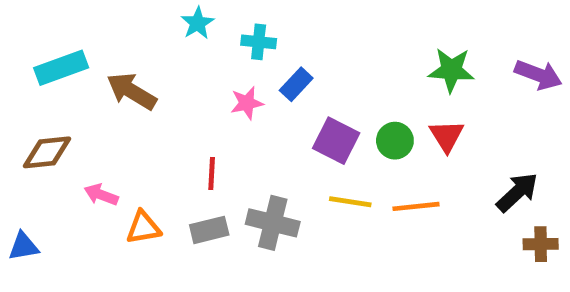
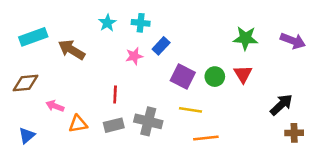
cyan star: (197, 23) -> (107, 23), moved
orange line: (416, 206) -> (206, 138), moved
blue triangle: (23, 246) -> (27, 135), moved, turned -30

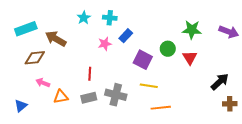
green circle: (215, 77) -> (168, 49), moved
brown diamond: (26, 83) -> (35, 58), moved

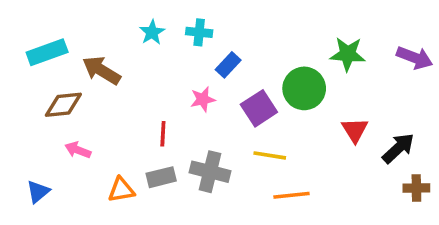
pink star: (105, 44) -> (203, 99), moved
green circle: (168, 49) -> (304, 88), size x1.5
red triangle: (190, 58) -> (355, 130), moved
purple square: (143, 60) -> (259, 108), turned 30
orange triangle: (61, 97) -> (121, 190), moved

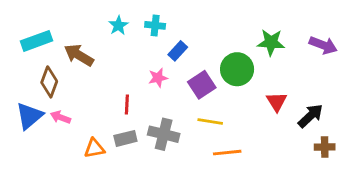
brown diamond: (63, 105) -> (49, 82), turned -64
blue triangle: (38, 192) -> (29, 116), moved, size x1.5

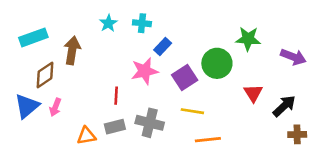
purple arrow: (323, 45) -> (293, 57), moved
brown arrow: (79, 55) -> (72, 50), turned 68
pink star: (158, 78) -> (145, 71), size x1.5
brown diamond: (49, 82) -> (45, 75), turned 36
pink arrow: (60, 117) -> (55, 107), turned -90

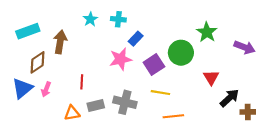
green star: (248, 39) -> (207, 32), turned 30
red line: (116, 96) -> (82, 82), moved
black arrow: (284, 106) -> (229, 98), moved

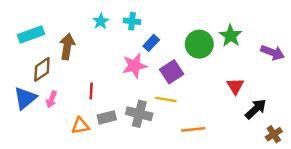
green circle: (181, 53) -> (199, 44), moved
yellow line: (160, 93) -> (166, 99), moved
brown cross: (248, 112) -> (274, 134), moved, turned -32

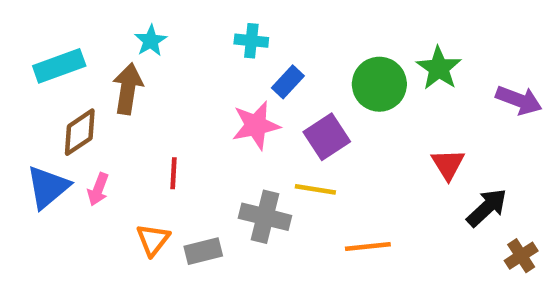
cyan star: (101, 21) -> (151, 41), moved
gray rectangle: (107, 117) -> (203, 251), moved
orange triangle: (80, 126) -> (153, 240), turned -42

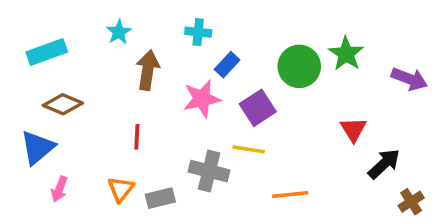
brown arrow: (128, 89) -> (148, 70), moved
brown diamond: (80, 132) -> (63, 104), turned 57
pink arrow: (98, 189) -> (59, 189), moved

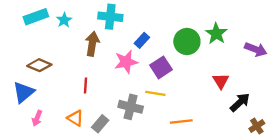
cyan star: (119, 32) -> (64, 20), moved
cyan cross: (198, 32) -> (110, 17), moved, size x1.5
cyan rectangle: (47, 52) -> (36, 17), moved
orange triangle: (121, 189) -> (75, 118), turned -36
gray rectangle: (160, 198) -> (100, 124), turned -36

